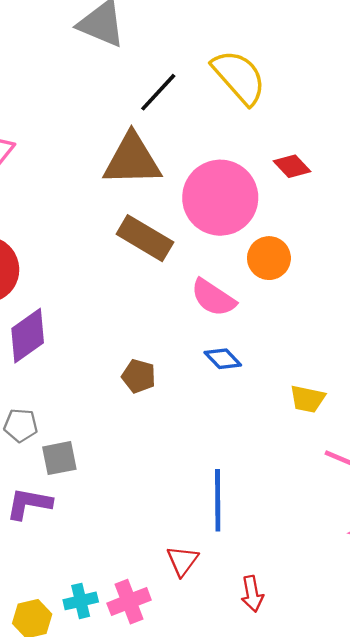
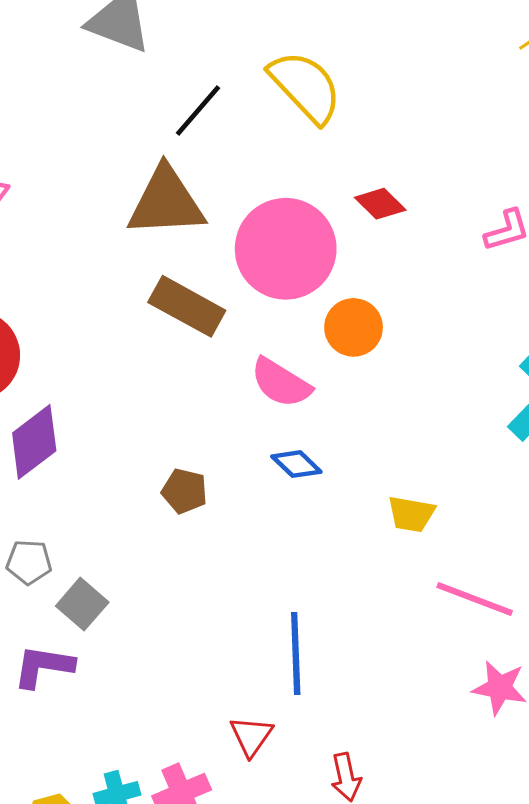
gray square: (59, 458) -> (82, 604), turned -36

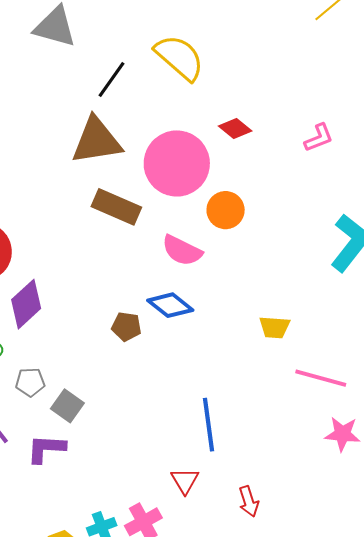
blue diamond: (296, 464) -> (170, 305), moved, size x1.4

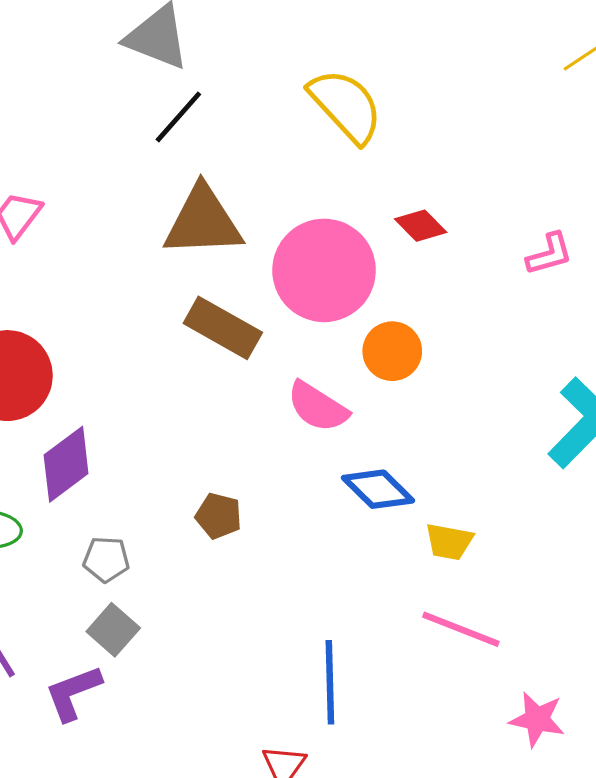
black line: (112, 80) -> (178, 117), moved
blue diamond: (170, 305) -> (378, 489), moved
pink line: (321, 378) -> (461, 629), moved
gray pentagon: (30, 382) -> (106, 559), moved
purple L-shape: (46, 449) -> (73, 693), turned -30

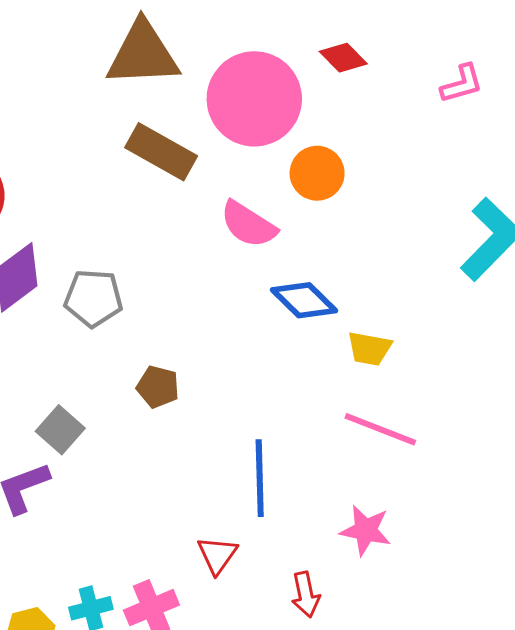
brown pentagon: (219, 516) -> (158, 387), moved
gray pentagon: (106, 559) -> (93, 298), moved, size x1.4
pink star: (537, 719) -> (366, 530), moved

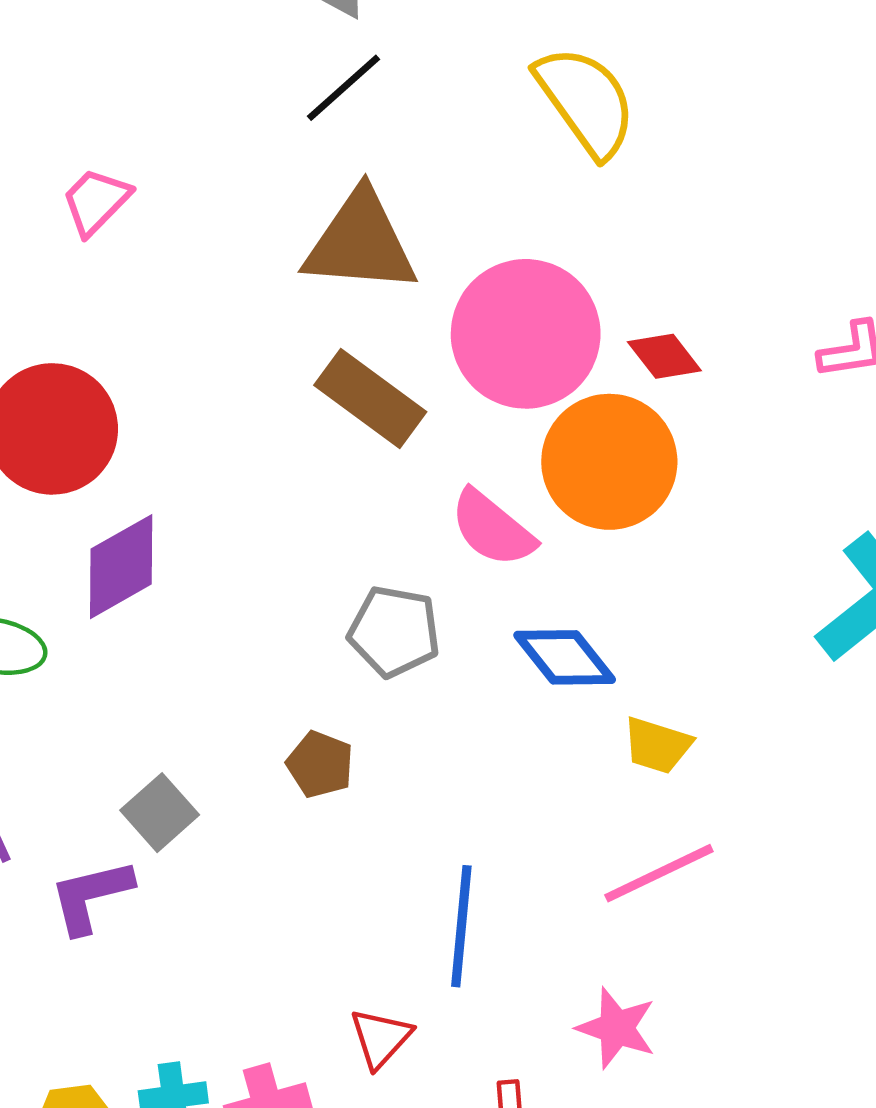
red diamond: (343, 58) -> (664, 356), moved
orange circle: (317, 173) -> (609, 462), size x1.6
gray pentagon: (93, 298) -> (394, 631), moved
pink line: (380, 429) -> (659, 873), turned -54

